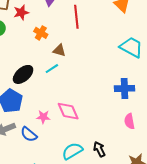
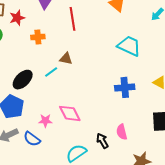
orange cross: (41, 33) -> (38, 37), turned -32
brown triangle: (59, 50) -> (66, 59), moved
pink semicircle: (129, 121) -> (122, 132), moved
black arrow: (99, 149) -> (102, 141), moved

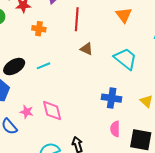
brown triangle: (66, 59) -> (86, 49), moved
pink semicircle: (122, 132) -> (115, 129), moved

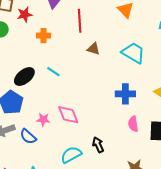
cyan line: (44, 66) -> (53, 72), turned 64

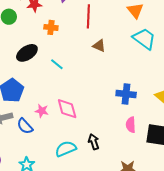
cyan trapezoid: (133, 53) -> (144, 39), moved
black ellipse: (24, 77) -> (27, 53), moved

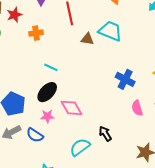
cyan trapezoid: (144, 39) -> (110, 31), moved
black ellipse: (27, 53) -> (47, 92), moved
blue cross: (126, 94) -> (125, 79), turned 36

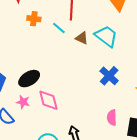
cyan line: (51, 67) -> (59, 28), moved
blue cross: (125, 79) -> (109, 76), moved

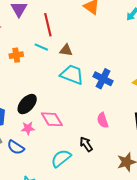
orange cross: (34, 19) -> (16, 55), moved
cyan trapezoid: (106, 36) -> (72, 75), moved
pink semicircle: (112, 118) -> (103, 120), moved

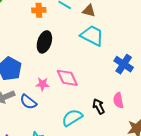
blue cross: (103, 79) -> (124, 64), moved
black ellipse: (27, 104) -> (44, 42), moved, turned -30
pink semicircle: (103, 120) -> (118, 100), moved

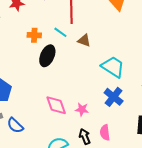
cyan trapezoid: (92, 36) -> (113, 67), moved
black ellipse: (44, 42) -> (47, 56), moved
pink star: (42, 84) -> (82, 109), moved

